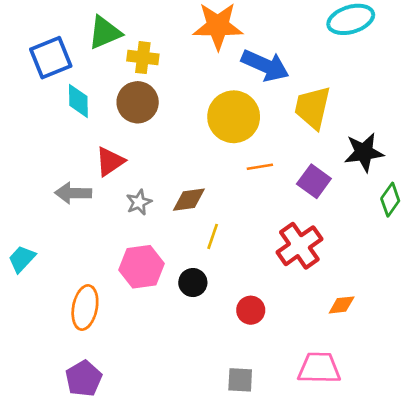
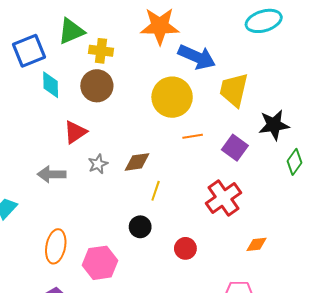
gray arrow: (73, 193) -> (52, 174), moved
pink hexagon: (142, 267) -> (100, 263), moved

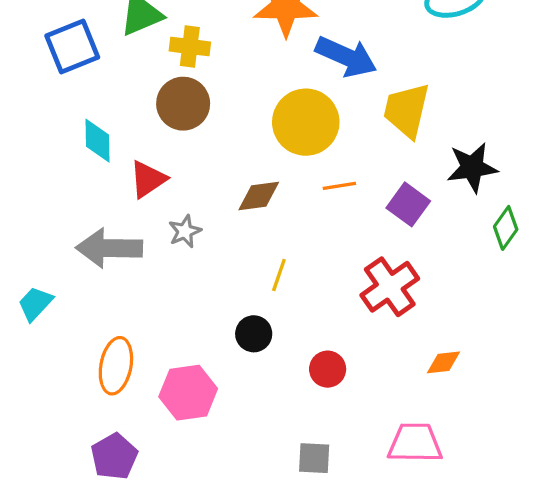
cyan diamond: (51, 85) -> (97, 141), moved
brown diamond: (137, 162) -> (259, 196), moved
gray arrow: (52, 174) -> (109, 248), size x1.4

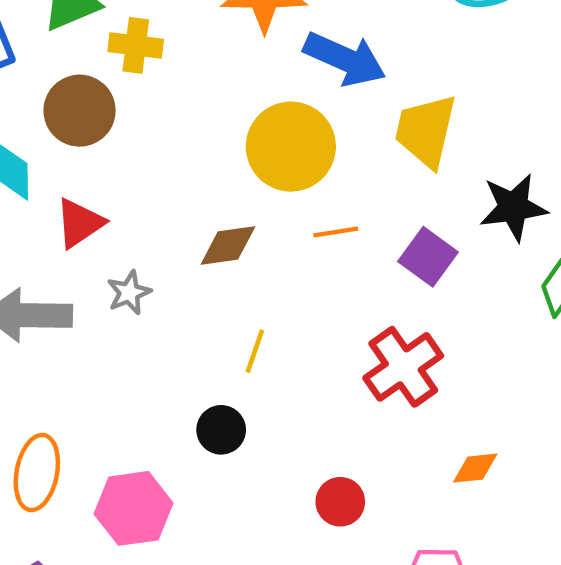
brown circle: (183, 104) -> (80, 111), moved
red circle: (328, 369) -> (340, 502), moved

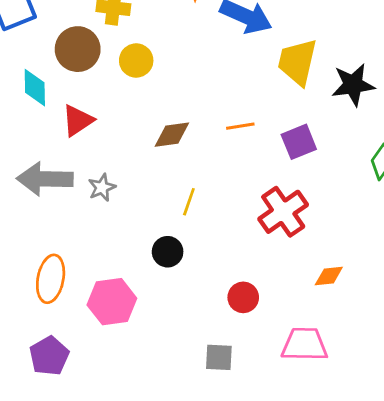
yellow circle: (291, 147) -> (136, 60), moved, size x0.6
black star: (513, 207) -> (353, 85), moved
purple square: (428, 257) -> (299, 142), turned 32
gray star: (129, 293) -> (102, 188), moved

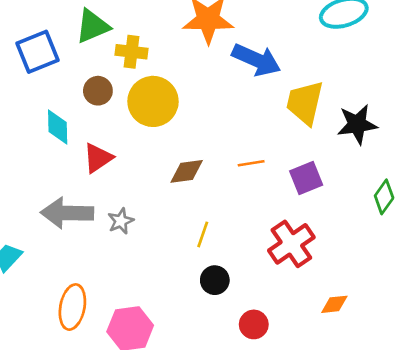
brown circle: (78, 49) -> (98, 91), size x0.7
yellow circle: (136, 60) -> (153, 101), size x1.6
black circle: (168, 252) -> (215, 280), moved

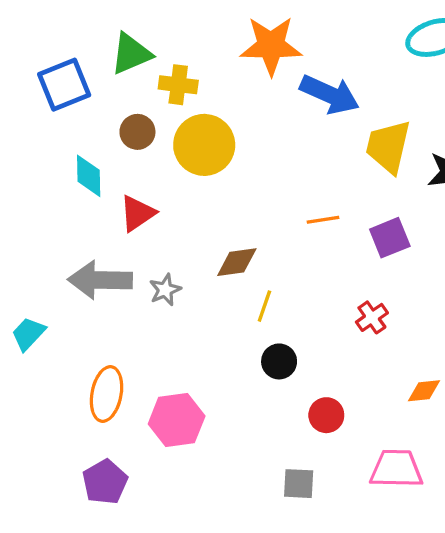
brown diamond: (187, 171) -> (237, 262), moved
red cross: (291, 244) -> (372, 317), size x0.6

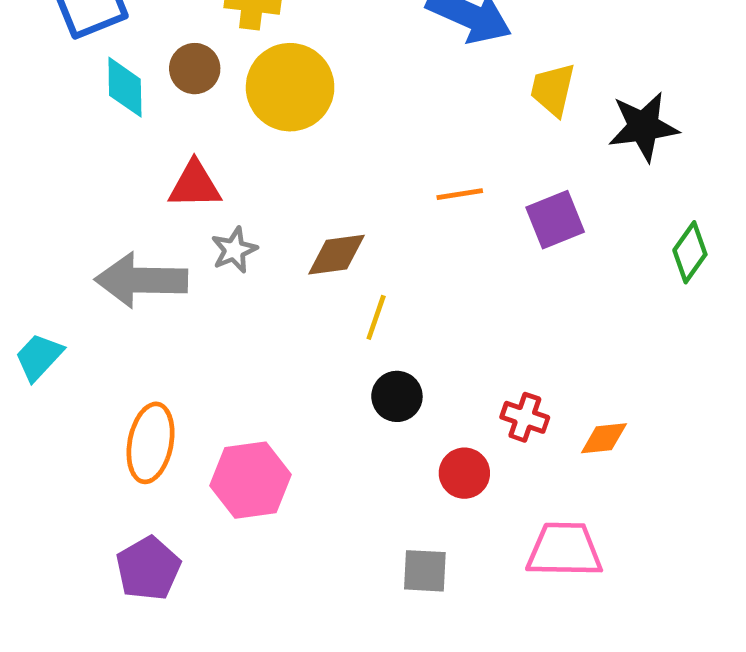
yellow trapezoid: (388, 147) -> (553, 89), size x0.7
cyan diamond: (89, 176) -> (125, 87), moved
red triangle: (137, 213) -> (195, 185), turned 33
gray star: (165, 290) -> (234, 250), moved
red cross: (372, 317) -> (525, 417), moved, turned -36

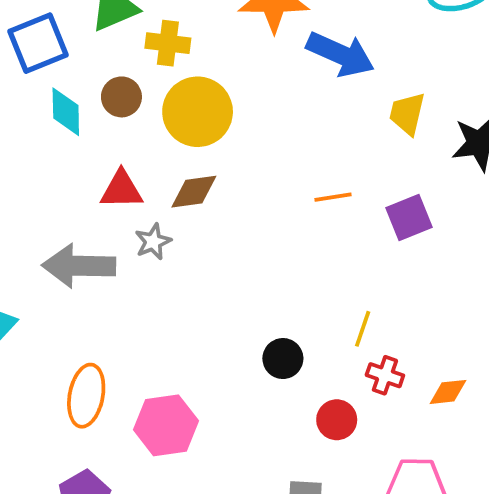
brown diamond: (337, 255) -> (194, 192), moved
yellow line: (376, 317) -> (363, 329), moved

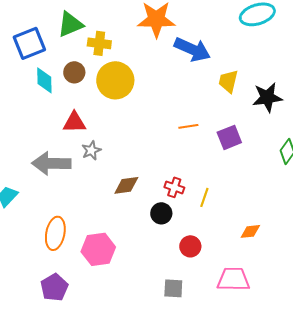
brown diamond: (194, 192) -> (126, 185), moved
red cross: (385, 375) -> (174, 187), moved

